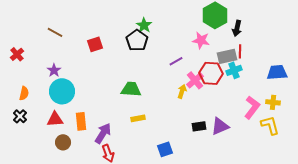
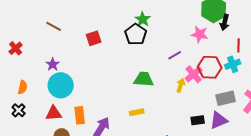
black arrow: (237, 28) -> (225, 22), moved
gray rectangle: (227, 56) -> (226, 98), moved
green trapezoid: (131, 89) -> (144, 79), moved

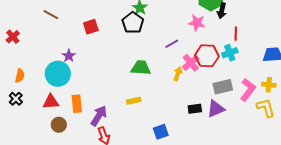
purple star: (53, 64) -> (69, 56), moved

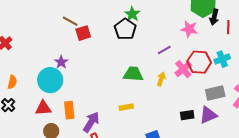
brown line: (51, 15) -> (70, 21), moved
red line: (236, 34) -> (228, 27), moved
yellow arrow: (178, 74) -> (161, 79), moved

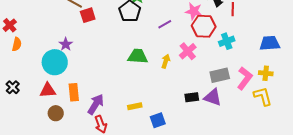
purple line: (164, 50) -> (165, 24), moved
red hexagon: (199, 62) -> (204, 26), moved
orange semicircle: (12, 82) -> (17, 44), moved
yellow rectangle: (126, 107) -> (135, 106), moved
purple triangle: (208, 115) -> (213, 97), turned 42

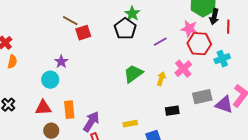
green trapezoid: (138, 56) -> (133, 74), turned -40
cyan circle: (55, 62) -> (50, 80), size x0.7
gray rectangle: (220, 75) -> (202, 97), moved
black rectangle: (192, 97) -> (172, 111), moved
purple triangle: (213, 97) -> (224, 105), moved

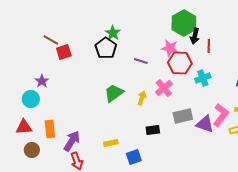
purple line: (160, 42) -> (141, 61), turned 48

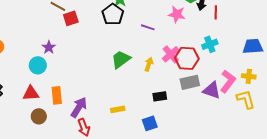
red hexagon: (180, 63) -> (187, 58), moved
blue square: (134, 157) -> (150, 123), moved

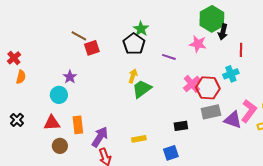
red line: (216, 12) -> (241, 50), moved
yellow arrow: (149, 64) -> (133, 76), moved

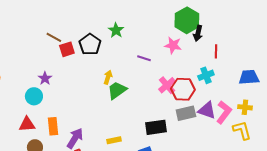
black pentagon: (134, 44) -> (90, 44), moved
purple triangle: (233, 120) -> (207, 110), moved
black rectangle: (181, 126) -> (156, 127), size x1.5

